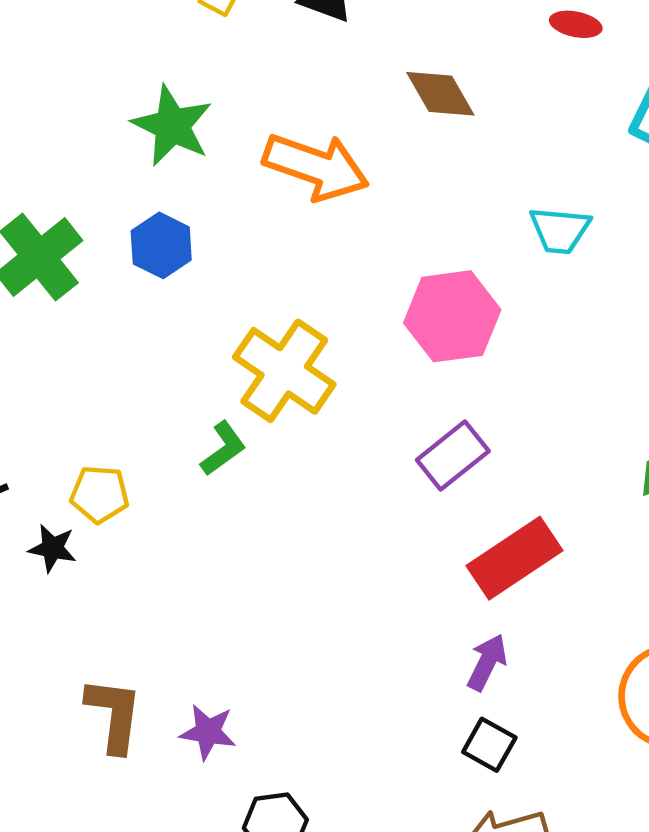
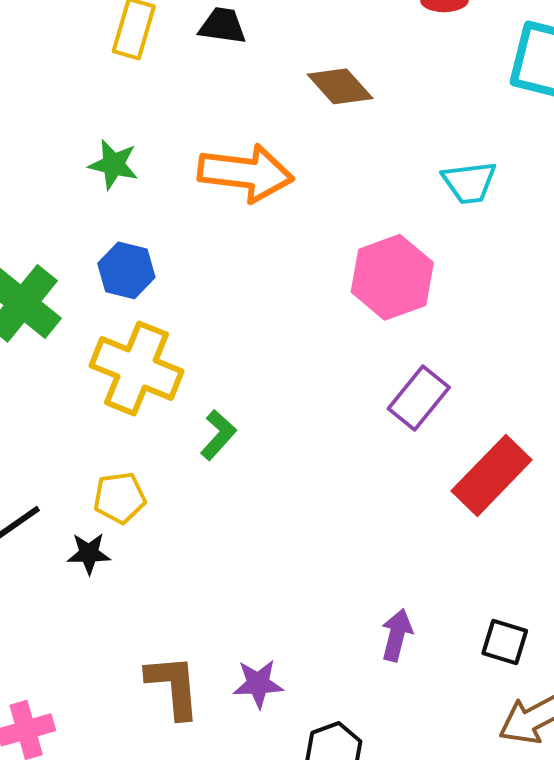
green star: (172, 126) -> (113, 164), size x0.7
yellow cross: (284, 371) -> (136, 368), moved
purple arrow: (487, 662) -> (397, 635), moved

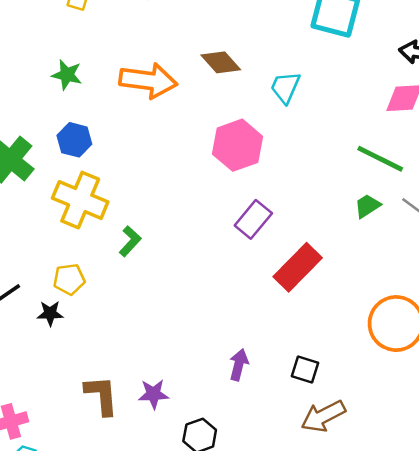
brown diamond: (340, 86) -> (221, 62), moved
cyan trapezoid: (469, 182) -> (285, 87), turned 120

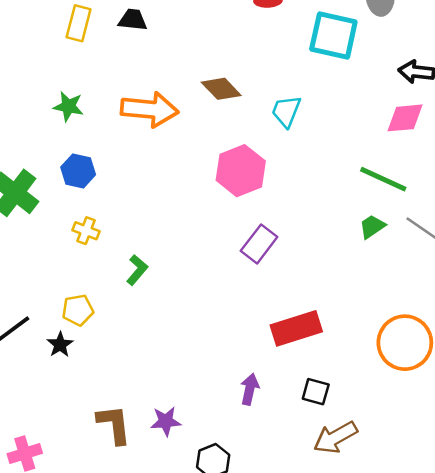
yellow cross: (80, 200) -> (86, 231), size x0.5
red rectangle: (298, 267) -> (296, 328), moved, turned 30
black star: (50, 313) -> (60, 345), turned -30

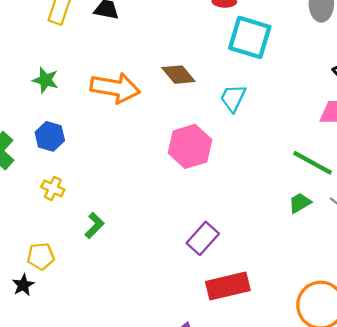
cyan square: (333, 36) -> (250, 37), moved
purple rectangle: (259, 244) -> (203, 238), moved

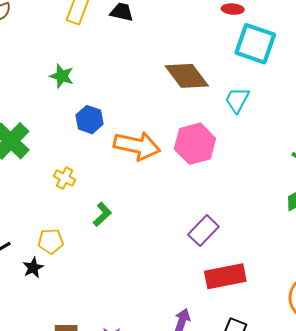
brown diamond: (178, 75) -> (187, 76), size x1.4
orange arrow: (115, 88) -> (137, 146), moved
blue hexagon: (50, 136) -> (90, 120), moved

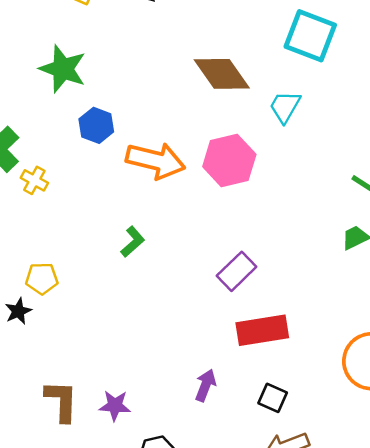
green star: (62, 76) -> (63, 69), size x1.5
yellow cross: (65, 178) -> (34, 180), moved
green L-shape: (102, 214) -> (133, 242), moved

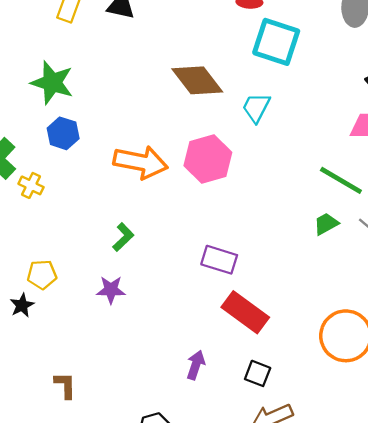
blue hexagon: (96, 125) -> (63, 133), moved
purple rectangle: (237, 271) -> (219, 260), turned 64
red rectangle: (262, 330) -> (245, 312), turned 48
brown L-shape: (61, 401) -> (65, 385), size x0.7
purple star: (115, 406) -> (111, 290), moved

